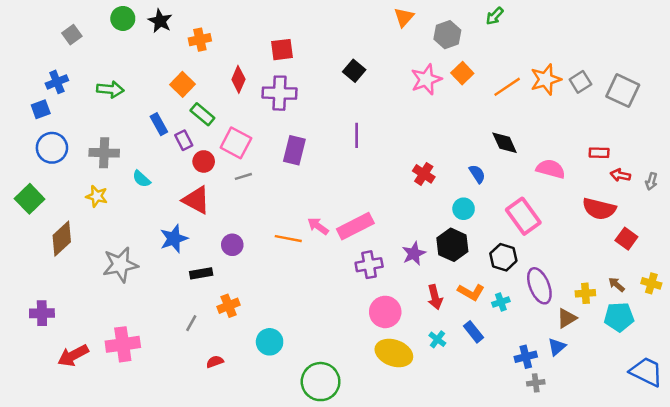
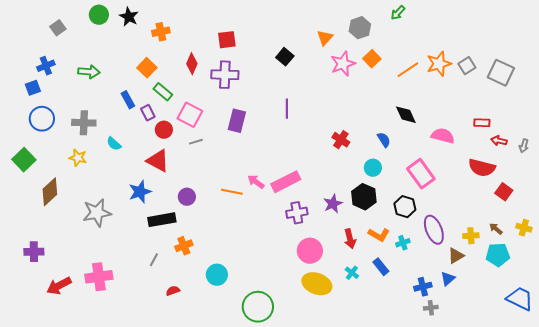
orange triangle: (404, 17) -> (325, 38), moved
black rectangle: (201, 273) -> (162, 220), size x1.5

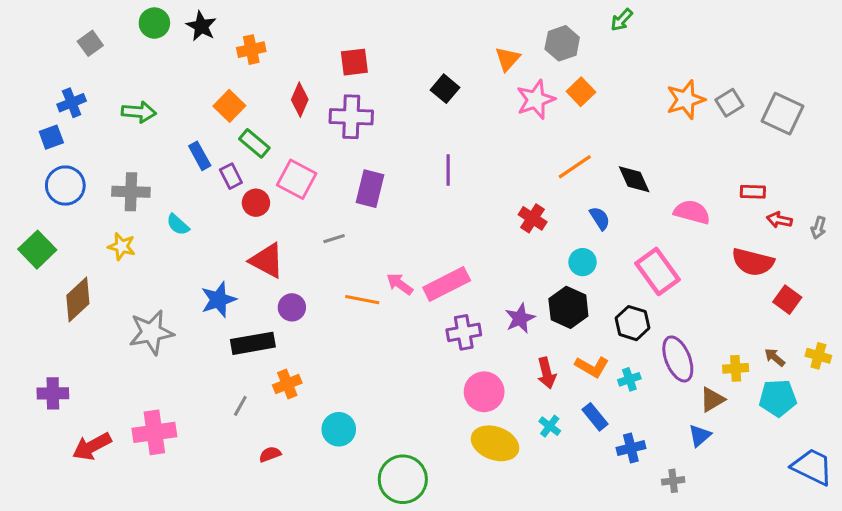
orange line: (408, 70) -> (575, 167), moved
gray line: (196, 142) -> (334, 239), moved
red triangle: (158, 161) -> (267, 261), moved
blue cross: (423, 287) -> (631, 448), moved

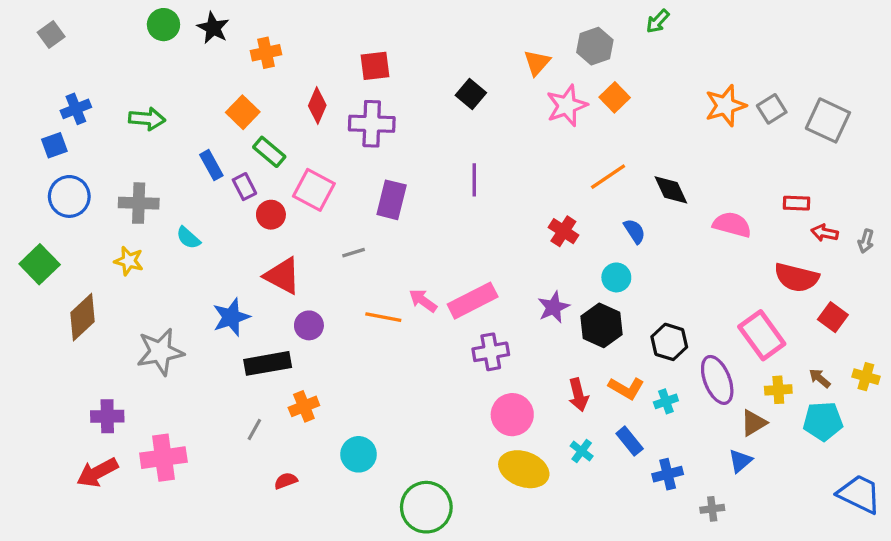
gray square: (90, 43) -> (51, 34), moved
pink rectangle: (658, 271) -> (762, 335), moved
purple star: (520, 318) -> (554, 307), moved
purple cross: (53, 393) -> (107, 416), moved

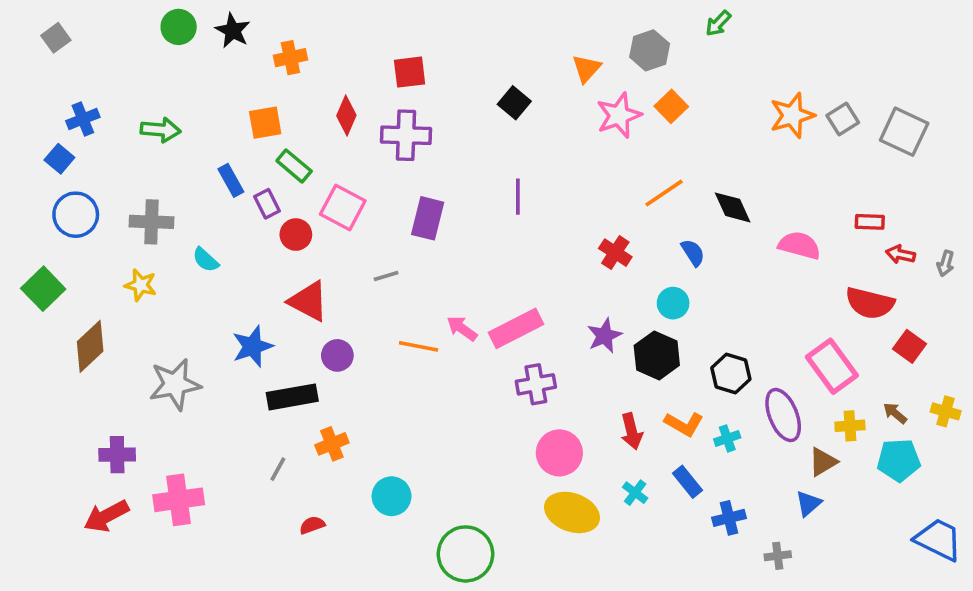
orange square: (243, 112) -> (265, 123), turned 36
blue square: (54, 145) -> (59, 159), turned -30

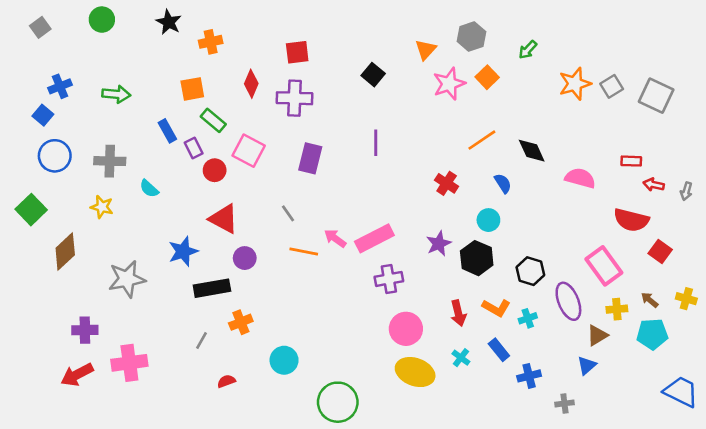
green arrow: (718, 23) -> (528, 50), moved
green circle: (179, 27) -> (102, 20), moved
gray line: (386, 276) -> (288, 213), moved, turned 72

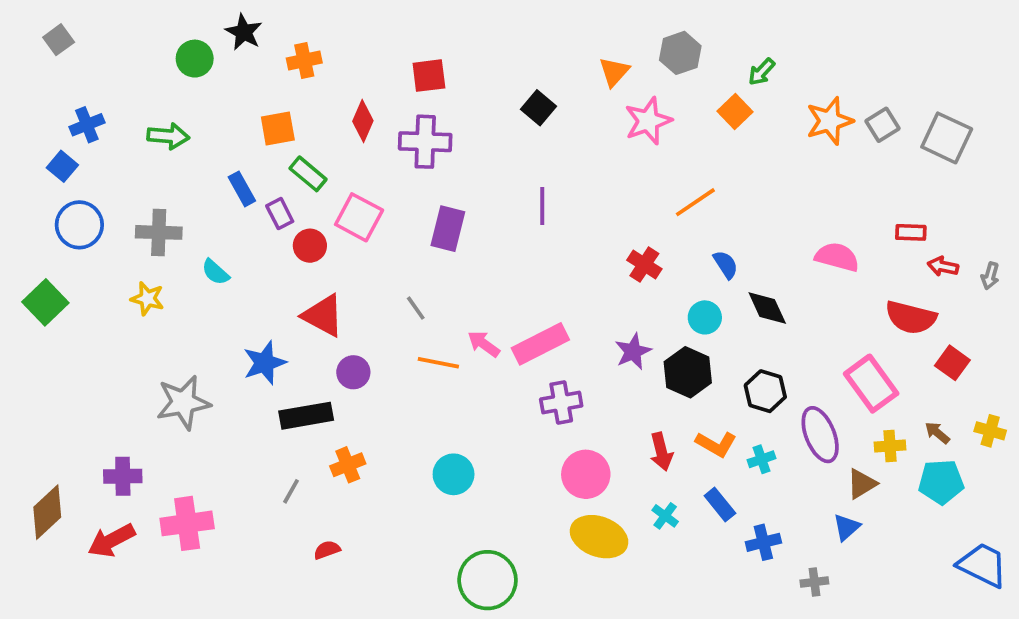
green circle: (102, 20) -> (195, 59), moved
orange square: (487, 77) -> (735, 111), moved
black diamond: (532, 151) -> (767, 308), moved
brown diamond: (65, 251) -> (47, 512), moved
cyan circle: (284, 360) -> (454, 474), moved

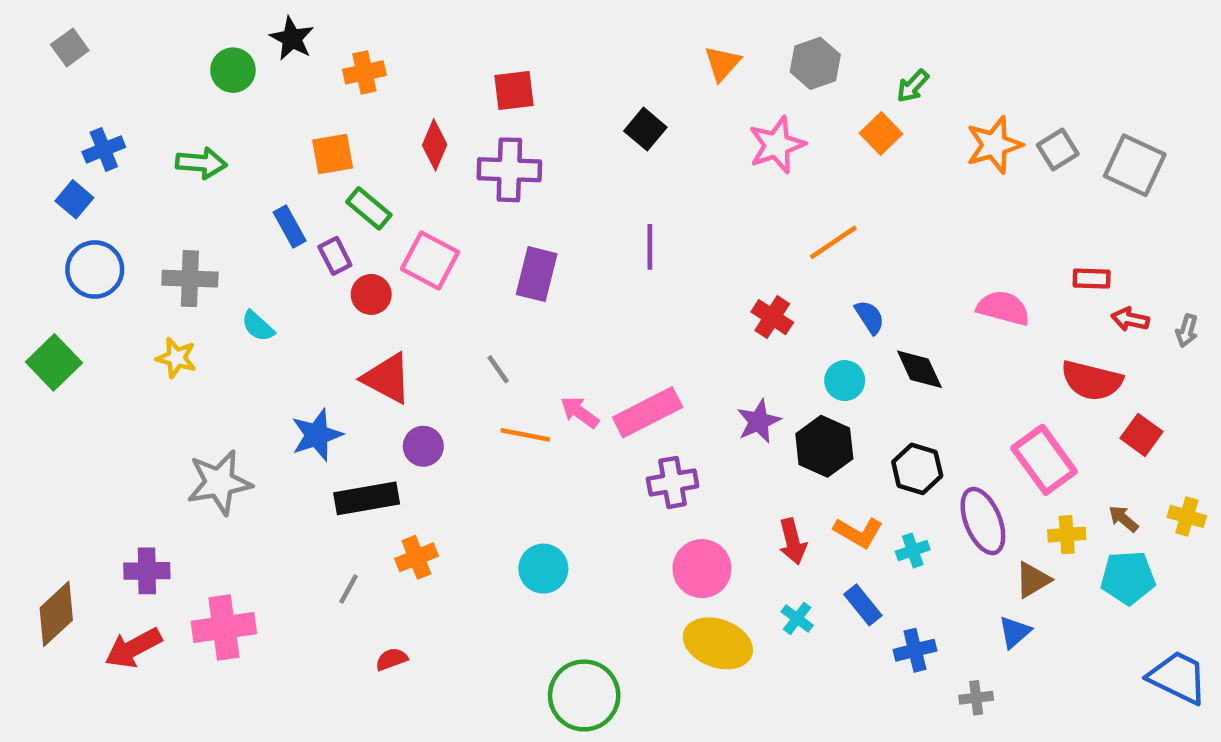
orange triangle: (614, 72) -> (722, 63), moved

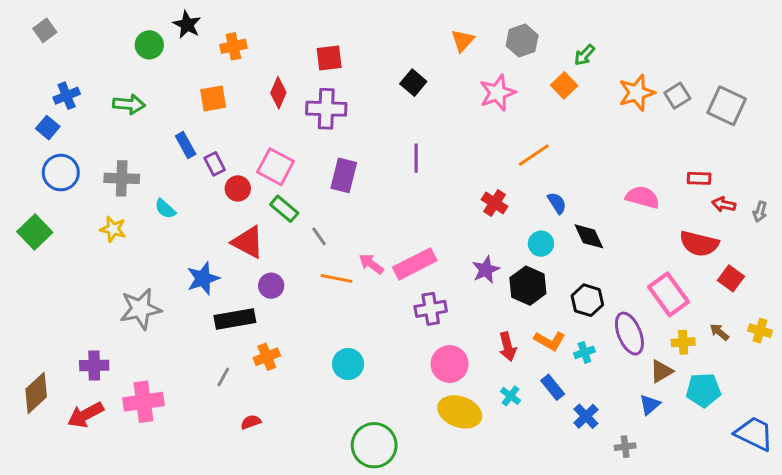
green rectangle: (369, 208) -> (284, 209), moved
cyan pentagon: (1128, 578) -> (703, 390), moved
blue cross: (915, 650) -> (586, 416), turned -30

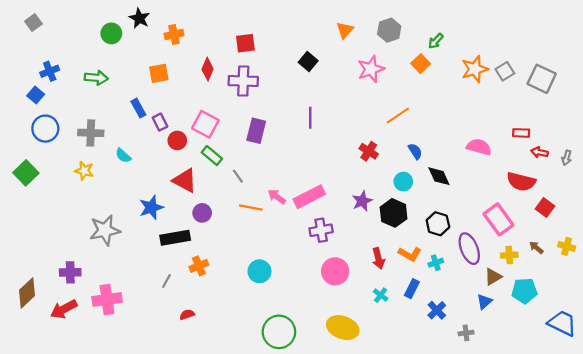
blue rectangle: (553, 387) -> (412, 289), turned 66
yellow ellipse: (460, 412) -> (343, 328), moved

